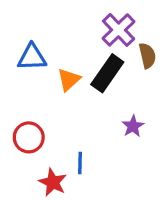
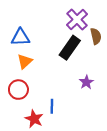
orange triangle: (69, 80) -> (25, 61), moved

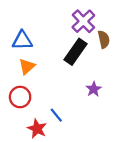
blue line: (52, 106) -> (56, 115), turned -40

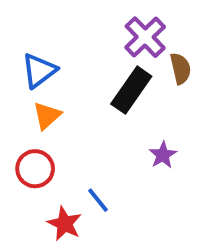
blue triangle: (22, 40) -> (39, 70), turned -35

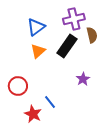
purple cross: (145, 37) -> (74, 19), turned 30
blue triangle: (39, 70) -> (36, 27), moved
orange triangle: (47, 116) -> (38, 51), moved

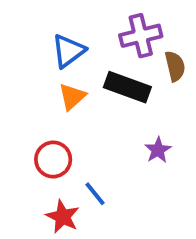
black rectangle: (67, 46) -> (127, 87), turned 75
red circle: (18, 86) -> (53, 160), moved

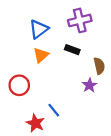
brown semicircle: (175, 66) -> (99, 66), moved
black rectangle: (127, 87) -> (72, 50), size x0.6
red circle: (53, 160) -> (19, 85), moved

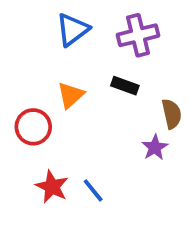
blue triangle: (39, 29) -> (73, 30), moved
red circle: (19, 85) -> (33, 127), moved
red star: (35, 123) -> (52, 187), moved

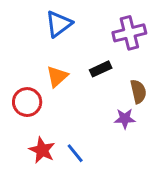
purple cross: (138, 35) -> (129, 33), moved
black rectangle: (125, 86) -> (101, 69), turned -45
purple star: (155, 147) -> (125, 119), turned 30

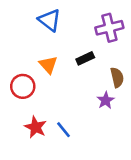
blue triangle: (59, 24) -> (50, 20), turned -45
orange triangle: (57, 76) -> (48, 65), turned -30
purple star: (125, 119) -> (106, 100), turned -30

